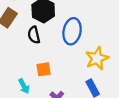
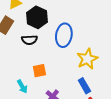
black semicircle: (34, 35) -> (29, 40), turned -77

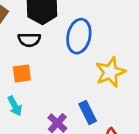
orange square: (39, 71) -> (22, 73), moved
blue rectangle: (84, 86) -> (88, 113), moved

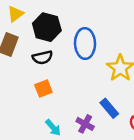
cyan arrow: (15, 106) -> (53, 128), moved

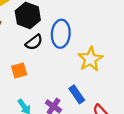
black semicircle: (42, 57) -> (34, 42), moved, turned -30

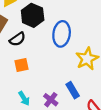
black semicircle: (34, 42) -> (17, 39), moved

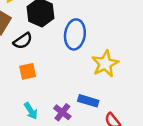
blue rectangle: (73, 90) -> (88, 101), turned -42

